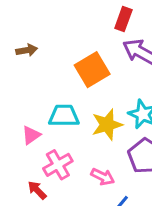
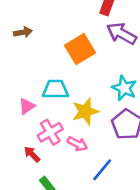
yellow star: (107, 125) -> (85, 111), moved
pink arrow: (103, 177) -> (77, 144), moved

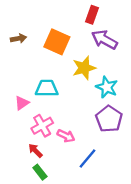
orange square: (80, 49) -> (57, 42), moved, turned -35
yellow star: (85, 111) -> (84, 68), moved
red arrow: (32, 154) -> (35, 151), moved

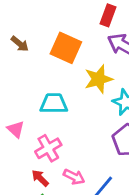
brown arrow: (18, 38) -> (20, 44), turned 49
pink triangle: (22, 103) -> (16, 129), moved, turned -42
pink arrow: (66, 136) -> (74, 177), moved

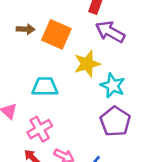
brown arrow: (20, 44) -> (26, 29), moved, turned -36

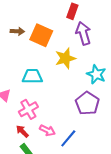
purple arrow: (110, 32) -> (83, 33), turned 45
cyan star: (113, 86) -> (96, 74), moved

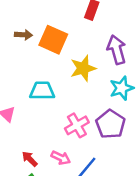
purple arrow: (83, 33) -> (117, 50), moved
cyan star: (96, 74) -> (122, 88), turned 30
pink cross: (28, 109) -> (77, 125), moved

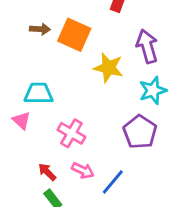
yellow star: (83, 68) -> (109, 68), turned 30
cyan trapezoid: (42, 91) -> (39, 93), moved
pink cross: (77, 125) -> (71, 133), moved, turned -30

